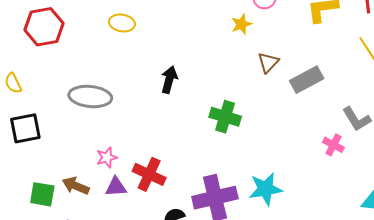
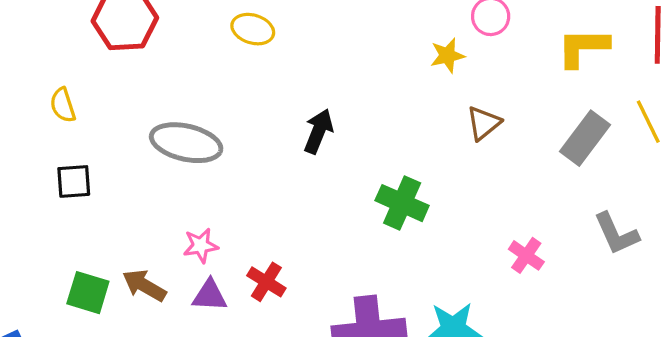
gray rectangle: (307, 80) -> (585, 138), moved, turned -32
black square: (25, 128) -> (74, 181), size x0.7
pink cross: (333, 145) -> (526, 255), moved
red cross: (149, 174) -> (266, 282), size x0.7

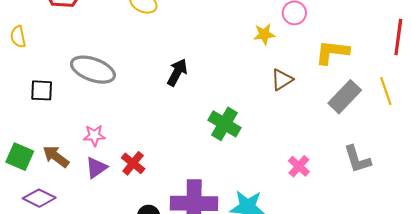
yellow L-shape: (583, 47) -> (332, 52), moved
black square: (74, 181) -> (42, 90), moved
purple triangle: (210, 295) -> (96, 168), turned -45

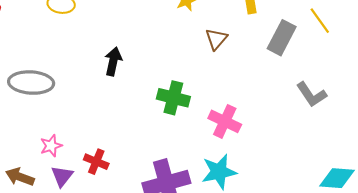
pink cross: (299, 166) -> (225, 121), moved, size x1.4

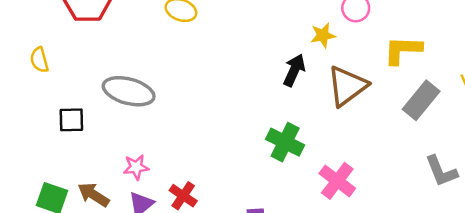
brown triangle: (216, 39) -> (347, 86), size x1.6
black arrow: (113, 61) -> (294, 70), moved

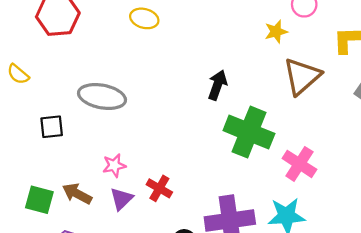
yellow semicircle: (39, 60) -> (18, 74), turned -30
black arrow: (294, 70) -> (218, 85), moved
green cross: (285, 142) -> (249, 132), size x1.4

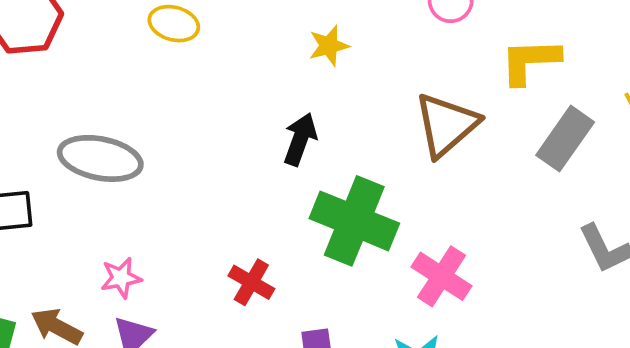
yellow star: (276, 32) -> (329, 46), moved
red cross: (159, 188) -> (251, 282), moved

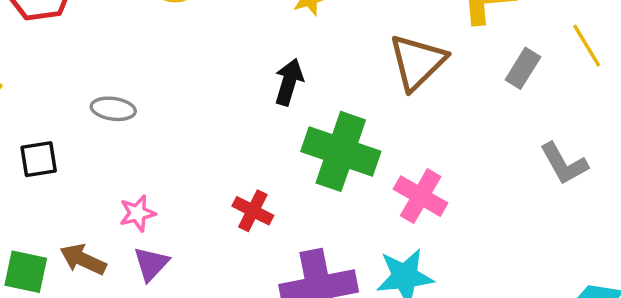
gray rectangle: (565, 139) -> (523, 68), size x0.7
gray ellipse: (100, 158) -> (113, 109), size x0.6

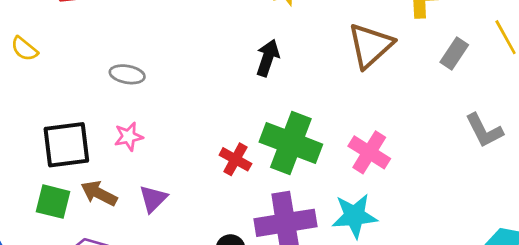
green cross: (341, 151) -> (291, 143), moved
black square: (39, 159) -> (66, 145), moved, size x1.6
pink star: (137, 213) -> (129, 137), moved

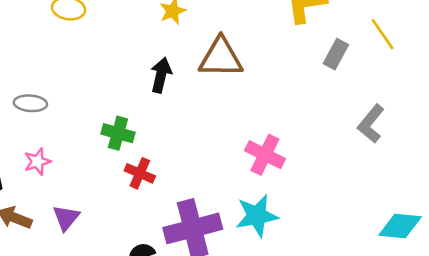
brown triangle: (370, 46) -> (221, 58), moved, turned 48
gray L-shape: (484, 131) -> (371, 124), turned 72
green cross: (291, 143) -> (118, 133), moved, size x0.6

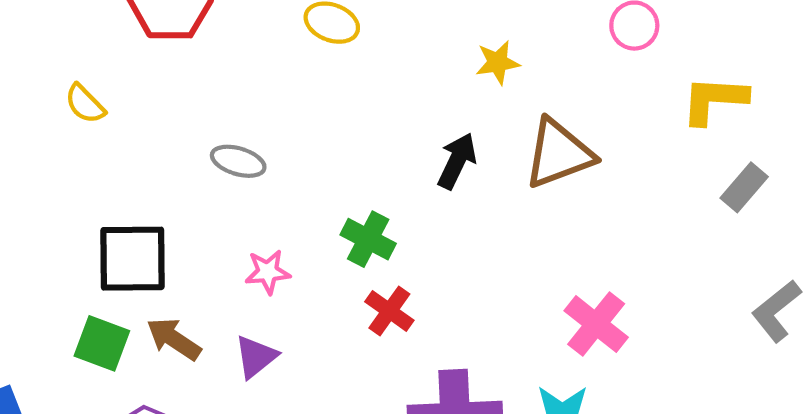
brown triangle: (221, 58) -> (559, 154), turned -33
pink star: (37, 162) -> (268, 272), moved

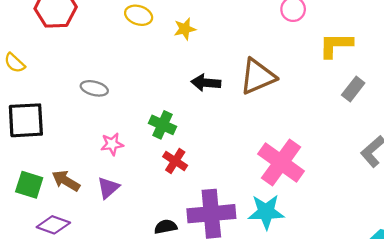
yellow star: (498, 63) -> (185, 29), moved
black arrow: (457, 161) -> (206, 83), turned -108
black square: (132, 259) -> (26, 120), moved
pink cross: (596, 324) -> (281, 163), size x1.4

